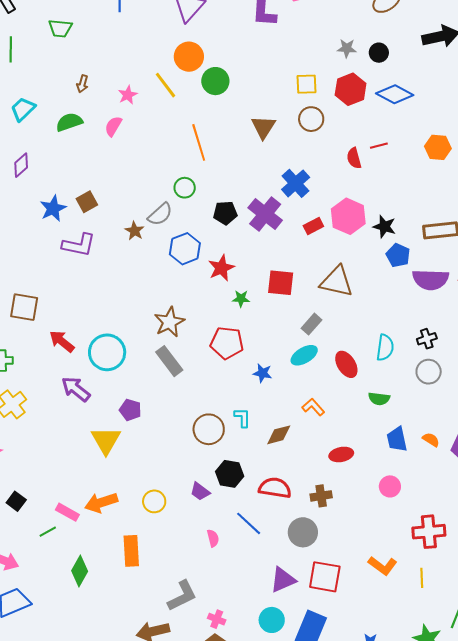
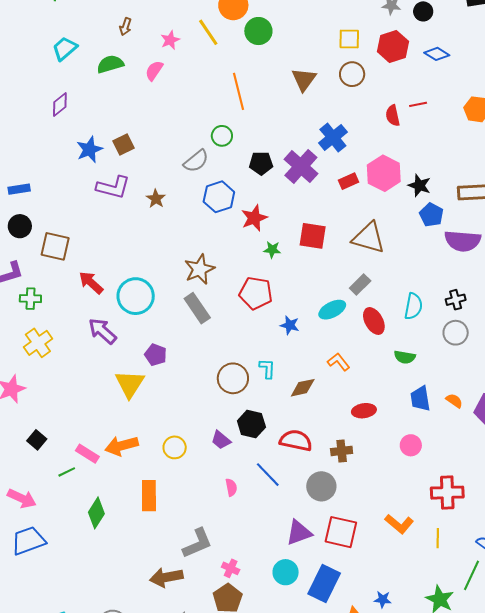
blue diamond: (395, 94) -> (437, 54), size x0.7
brown star: (135, 231) -> (156, 199), moved
gray rectangle: (312, 324) -> (360, 285), moved

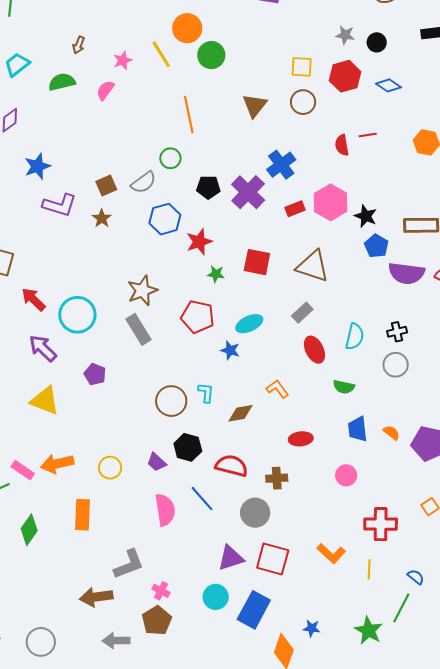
brown square: (124, 145) -> (106, 186), moved
cyan ellipse: (332, 310) -> (249, 324), moved
yellow triangle: (130, 384) -> (45, 401), moved, turned -44
pink semicircle: (231, 487) -> (165, 510), size x1.8

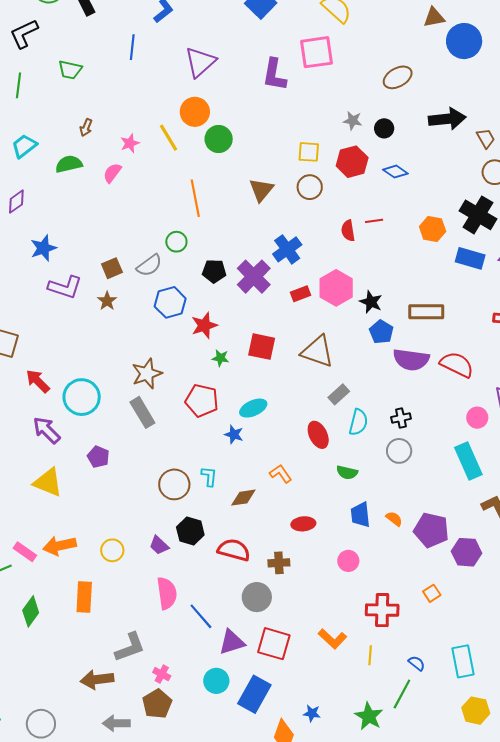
gray rectangle: (302, 313) -> (339, 394), moved
blue line: (202, 499) -> (201, 616), moved

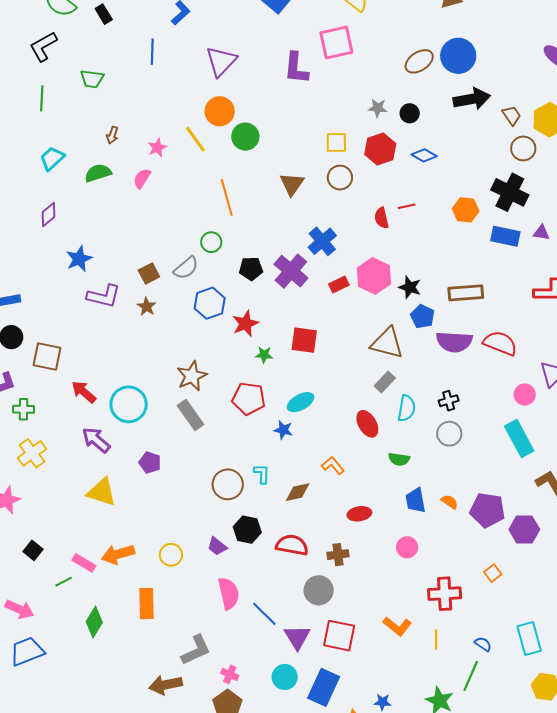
blue circle: (464, 41) -> (458, 56), moved
brown triangle: (317, 351) -> (387, 343), moved
purple triangle: (232, 642) -> (297, 637), turned -40

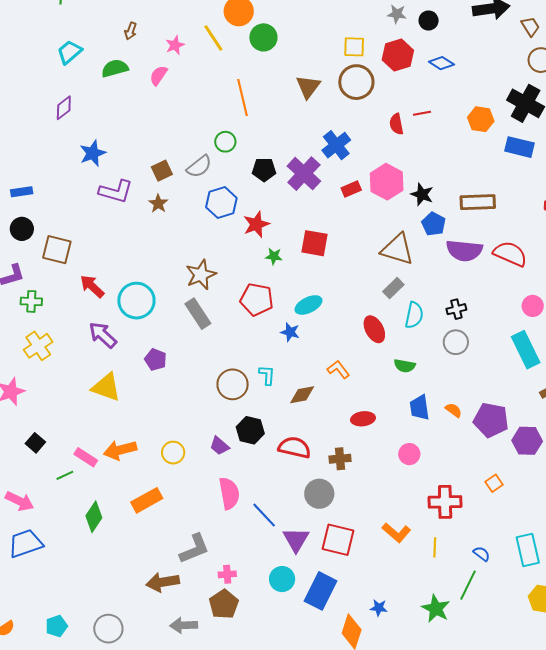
brown circle: (340, 178) -> (356, 82), size x1.4
orange rectangle: (146, 604) -> (147, 500), turned 60
pink cross: (230, 674) -> (227, 574), turned -30

